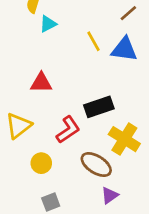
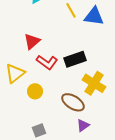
red triangle: (41, 83) -> (32, 41), turned -42
red L-shape: (68, 130) -> (47, 62), moved, turned 70
yellow circle: (41, 163) -> (35, 91), moved

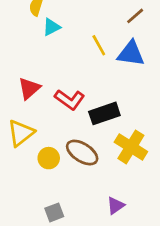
red triangle: (32, 41) -> (29, 88), moved
red L-shape: (47, 62) -> (70, 100), moved
brown ellipse: (73, 102) -> (82, 153), moved

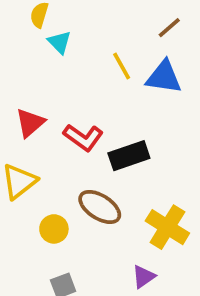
cyan triangle: (51, 27) -> (59, 42), turned -48
yellow cross: (131, 147) -> (167, 227), moved
yellow circle: (49, 158) -> (54, 229), moved

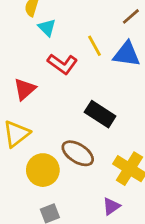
red L-shape: (83, 137) -> (62, 64), moved
black rectangle: (129, 156) -> (100, 114), turned 52
yellow circle: (54, 229) -> (43, 170), size x1.5

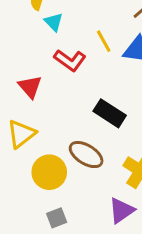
red triangle: (25, 89) -> (30, 87), turned -30
purple triangle: (111, 206) -> (121, 210), size x1.4

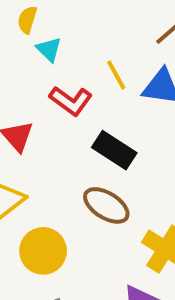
black rectangle: (110, 113) -> (114, 150), moved
brown ellipse: (86, 155) -> (106, 205), moved

